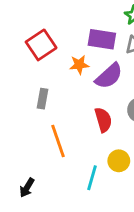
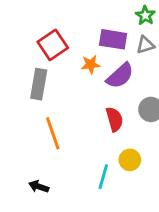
gray rectangle: (42, 99) -> (39, 84), moved, size x1.5
orange line: (58, 141) -> (53, 133), moved
black arrow: (27, 188) -> (39, 187), turned 78

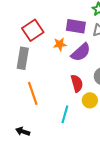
yellow circle: (130, 160) -> (90, 100), moved
cyan line: (103, 177) -> (65, 114), moved

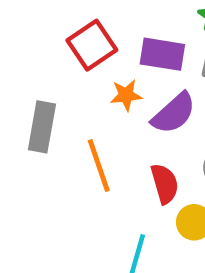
red square: (33, 30) -> (92, 45), moved
orange line: (33, 93) -> (99, 166), moved

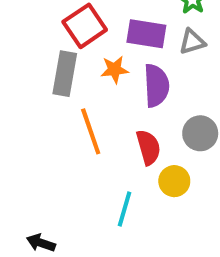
purple semicircle: (174, 113) -> (156, 86), turned -51
gray rectangle: (42, 127) -> (65, 74), moved

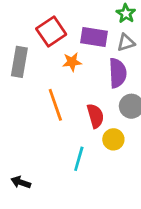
gray rectangle: (65, 74) -> (19, 62), moved
purple semicircle: (156, 86) -> (118, 73), moved

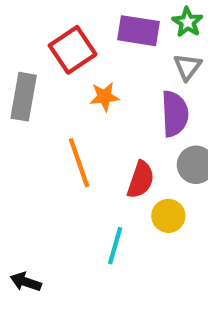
purple rectangle: (94, 37) -> (139, 31), moved
gray triangle: (126, 43) -> (187, 67), turned -36
red semicircle: (95, 116) -> (141, 180), turned 35

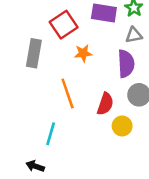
gray triangle: (187, 67) -> (134, 35), turned 42
cyan line: (115, 246) -> (51, 134), moved

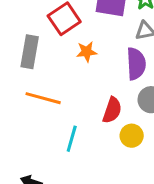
orange line: (68, 93) -> (43, 98), moved, turned -56
cyan line: (51, 134) -> (72, 139), moved

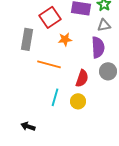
orange line: (43, 98) -> (49, 64), moved
yellow circle: (132, 136) -> (78, 101), moved

